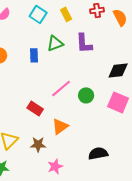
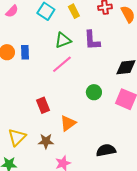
blue rectangle: (34, 55) -> (25, 52), moved
pink line: (61, 88) -> (62, 64), moved
red rectangle: (35, 108) -> (43, 105), turned 35

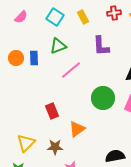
green triangle: (63, 40) -> (58, 46), moved
green circle: (94, 92) -> (103, 98), size x1.5

